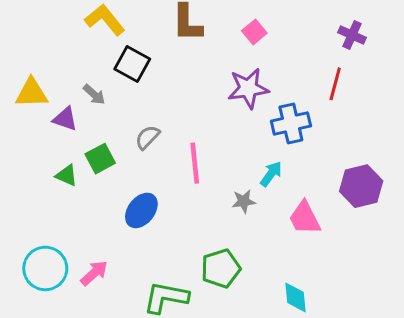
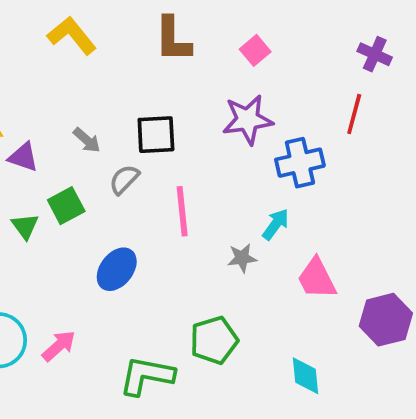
black square: (132, 64) -> (156, 135), moved, turned -32
gray arrow: (94, 95) -> (87, 140), moved
green triangle: (67, 175) -> (25, 226), turned 30
purple hexagon: (361, 186) -> (386, 320), moved

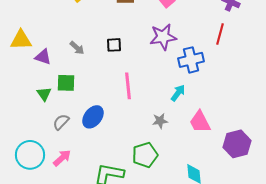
black square: (156, 135) -> (114, 45), size x0.7
gray semicircle: (124, 179) -> (61, 122), moved
green square: (66, 206) -> (66, 83), turned 30
gray star: (242, 258) -> (160, 121), moved

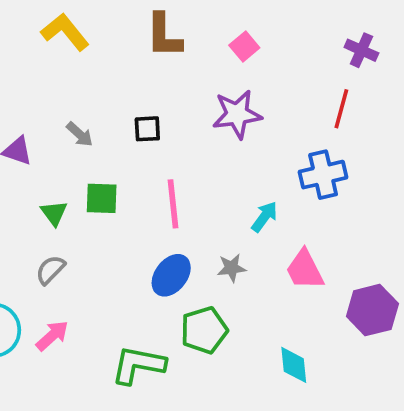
blue cross: (191, 60) -> (323, 175), moved
green square: (66, 83) -> (102, 198), moved
green triangle: (44, 94) -> (54, 213), moved
blue ellipse: (93, 117) -> (171, 275), moved

